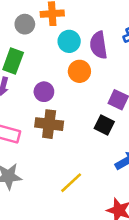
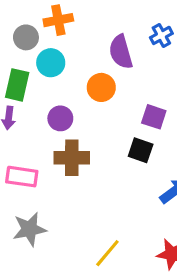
cyan circle: (69, 41) -> (51, 63), moved
yellow line: (71, 183) -> (107, 253), moved

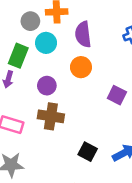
purple semicircle: (121, 52) -> (83, 34), moved
black square: (141, 150) -> (88, 152), moved

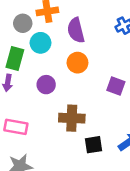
brown cross: (51, 116) -> (72, 118), moved
black square: (88, 152) -> (94, 145), turned -30

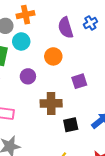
purple semicircle: (76, 30) -> (66, 28), moved
purple square: (116, 86) -> (79, 81), moved, turned -35

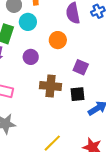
purple square: (79, 81) -> (81, 67), turned 35
black square: (71, 125) -> (78, 94), moved

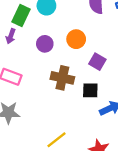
orange circle: (58, 40) -> (76, 39), moved

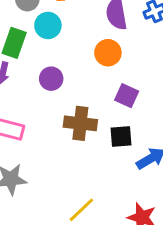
orange circle: (76, 39) -> (108, 53), moved

